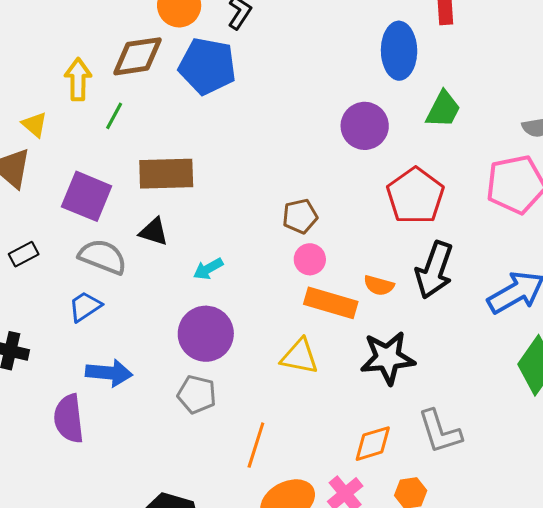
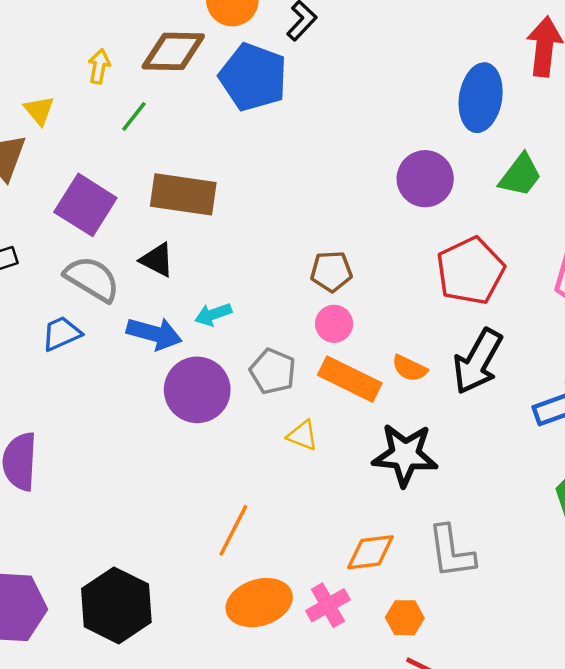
yellow arrow: (78, 79) -> (99, 66), size x0.7
yellow triangle: (300, 357) -> (302, 435), size x0.7
blue arrow: (109, 373) -> (154, 334), moved
gray pentagon: (197, 394) -> (273, 371), moved

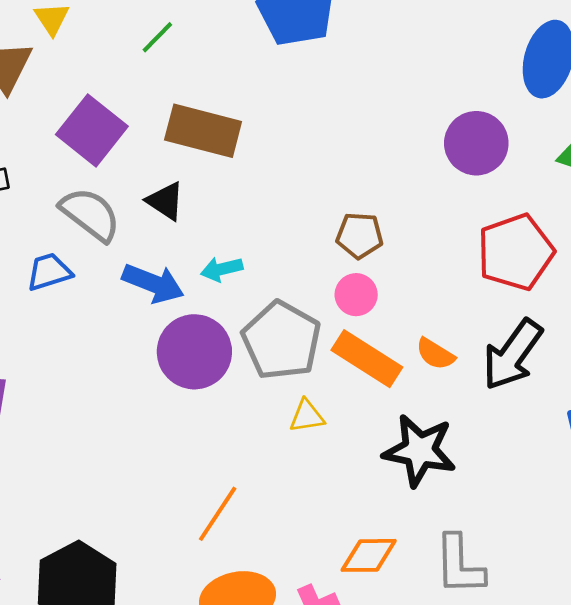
gray pentagon: (273, 371) -> (281, 340), size x1.5
yellow triangle: (302, 435) -> (307, 416), turned -36

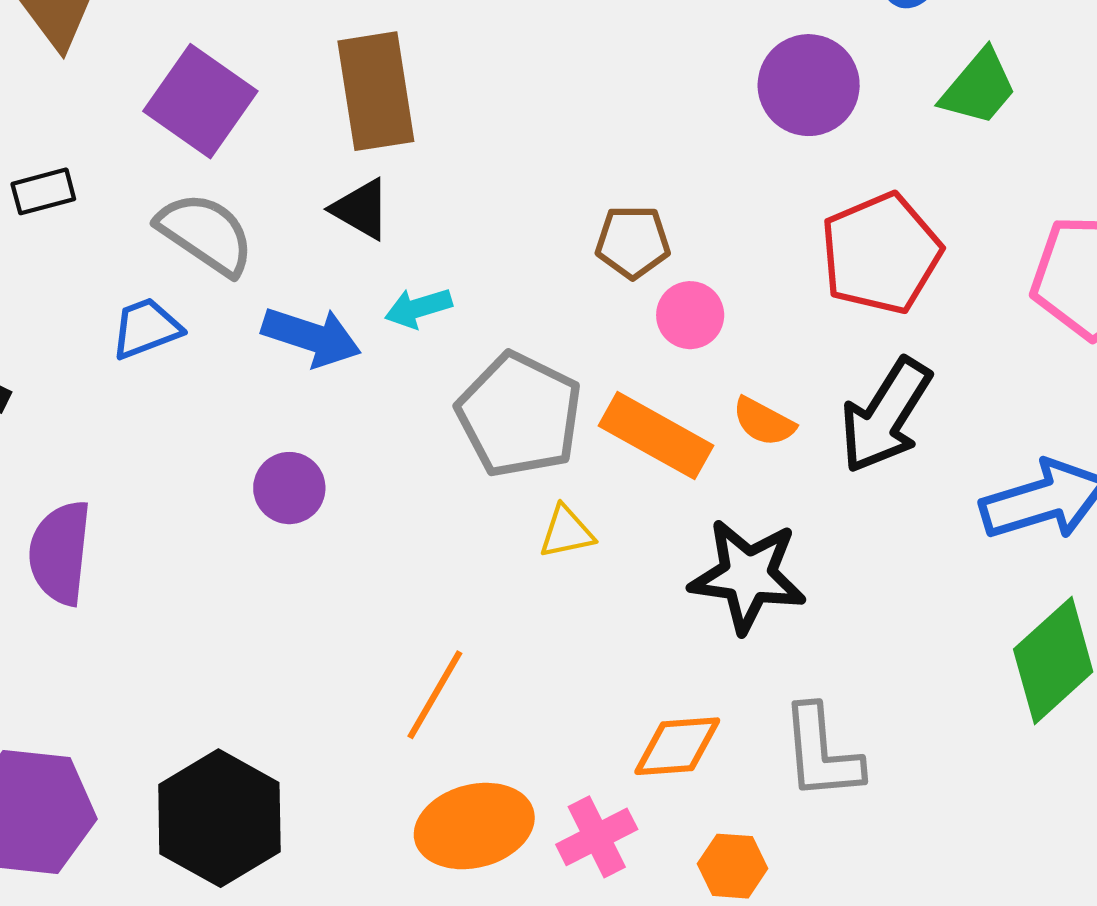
brown rectangle: (203, 131) -> (376, 91), turned 70
black triangle: (165, 201) -> (361, 209), moved
pink circle: (356, 295) -> (690, 315), moved
purple circle: (194, 352) -> (289, 488), moved, size x0.6

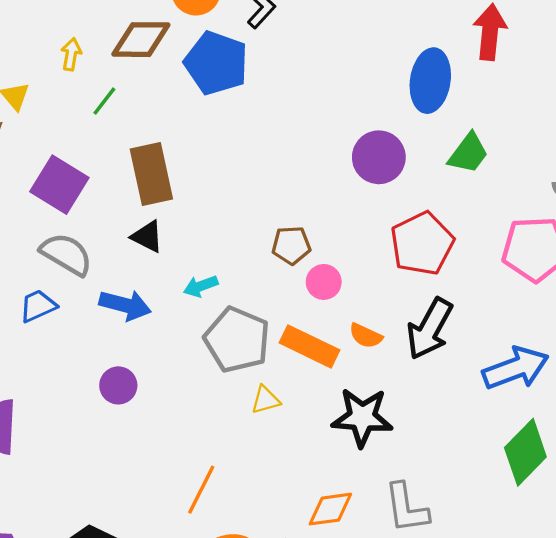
cyan arrow: (418, 308) -> (201, 286), moved

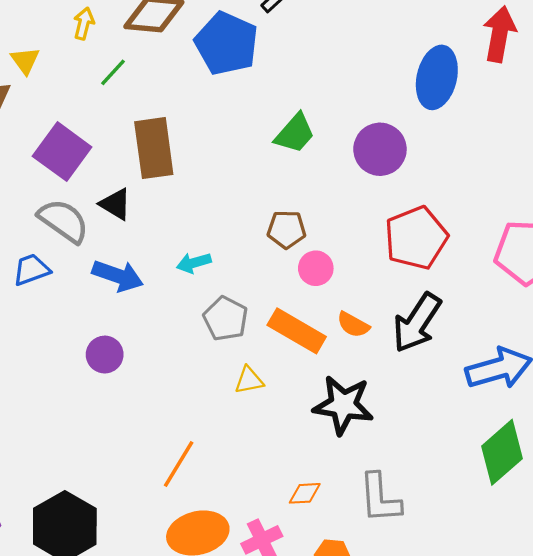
green trapezoid: (468, 153) -> (295, 133), moved
black triangle: (147, 236) -> (115, 204), moved
gray pentagon: (237, 340) -> (226, 319), size x0.7
orange diamond: (330, 509) -> (305, 493), size x0.7

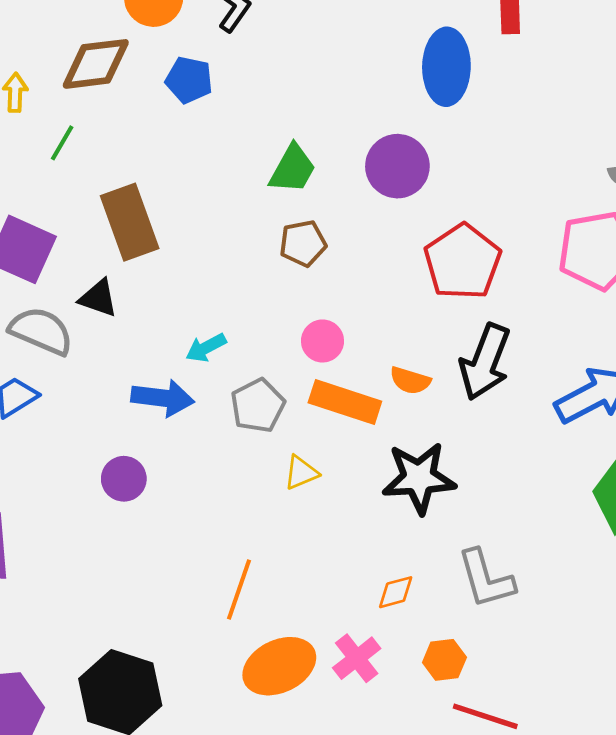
blue pentagon: (227, 43) -> (189, 80), size x0.6
brown pentagon: (287, 229) -> (303, 243), moved
pink circle: (316, 268) -> (322, 341), moved
blue arrow: (118, 276) -> (163, 398), moved
gray pentagon: (226, 319) -> (258, 406), turned 30

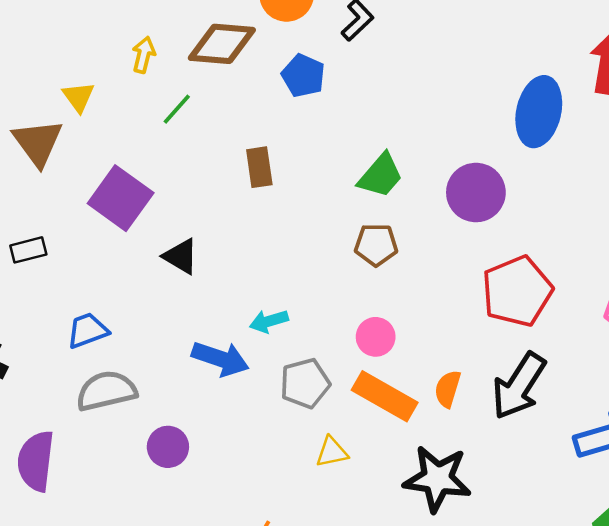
brown rectangle: (130, 222) -> (259, 167), moved, size x0.6
gray semicircle: (41, 331) -> (106, 391), moved, turned -48
orange semicircle: (410, 380) -> (448, 389), turned 78
purple circle: (124, 479) -> (168, 447), moved

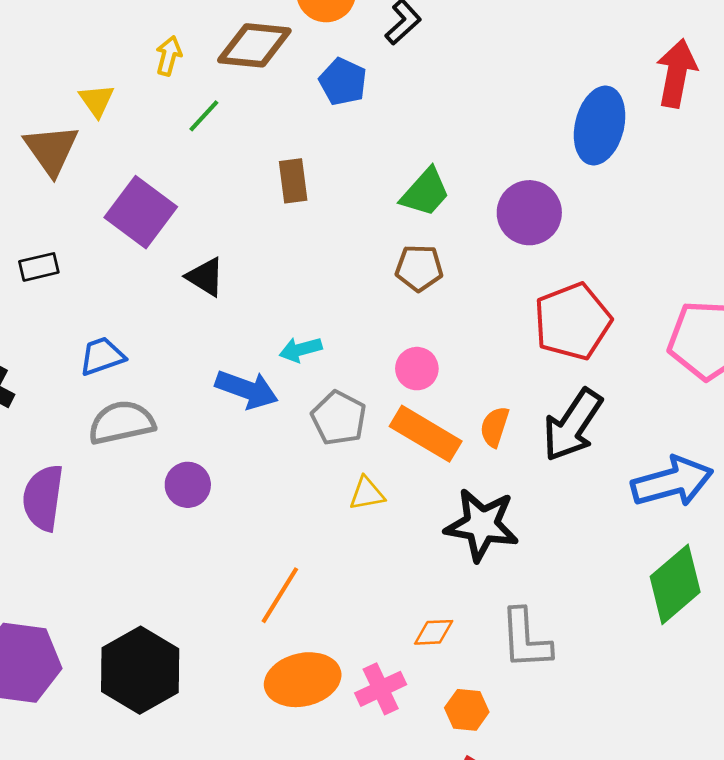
gray pentagon: (305, 383) -> (339, 418), turned -30

